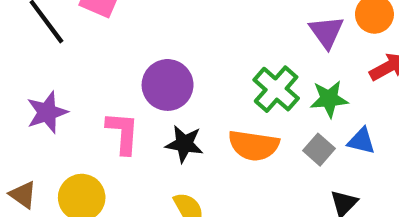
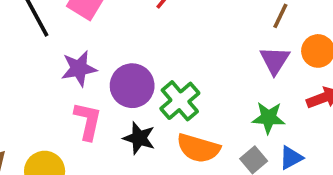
green cross: (276, 89) -> (180, 101), moved
purple star: (47, 112) -> (79, 68), moved
blue triangle: (361, 141) -> (291, 158), turned -50

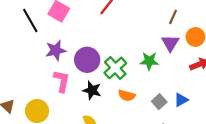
green star: (269, 118) -> (149, 61), moved
orange semicircle: (198, 148) -> (127, 95), size x0.7

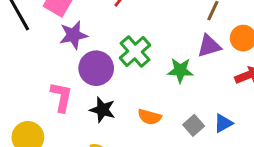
purple triangle: (170, 43) -> (209, 46), turned 42
purple star: (56, 50) -> (73, 35), moved
green cross: (115, 68) -> (135, 51), moved

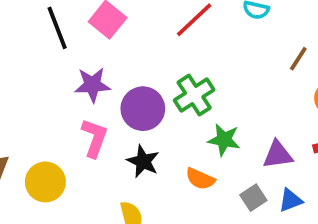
purple star: (73, 35) -> (92, 85), moved
purple triangle: (209, 46) -> (278, 155), moved
green star: (180, 70) -> (224, 140), moved

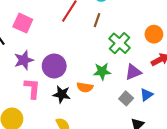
brown line: (298, 59) -> (97, 20), moved
green cross: (194, 95) -> (120, 43), moved
orange semicircle: (200, 179) -> (85, 87), moved

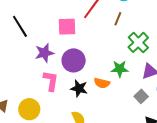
pink square: (23, 23) -> (67, 27), moved, turned -30

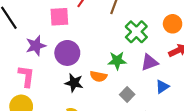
pink L-shape: (51, 81) -> (26, 76), moved
gray square: (141, 96) -> (127, 95), moved

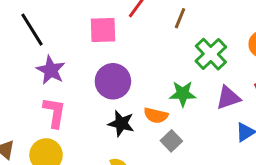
purple star: (36, 46) -> (51, 70), moved, turned -30
gray square: (127, 95) -> (171, 141), moved

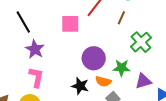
purple circle: (113, 81) -> (94, 58), moved
purple triangle: (228, 98) -> (143, 81), moved

